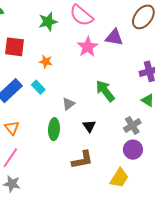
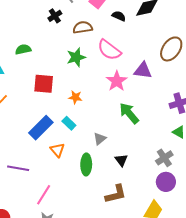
green arrow: (105, 91) -> (129, 113), moved
orange triangle: (12, 128) -> (57, 150), moved

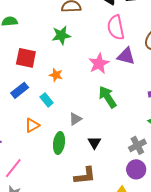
pink semicircle: (109, 50) -> (116, 27), moved, turned 35
blue rectangle: (41, 128) -> (20, 90), moved, size x0.7
orange triangle: (57, 150) -> (32, 125), turned 35

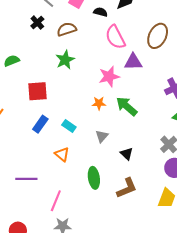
pink star: (99, 64) -> (109, 77), turned 30
orange star: (56, 75) -> (99, 103), moved
orange triangle: (32, 125) -> (62, 154), turned -35
green ellipse: (59, 143) -> (94, 178), moved

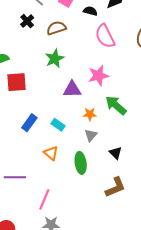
purple triangle: (133, 62) -> (72, 89), moved
red square: (37, 91) -> (17, 82), moved
orange star: (99, 103) -> (90, 114), moved
green ellipse: (94, 178) -> (81, 163), moved

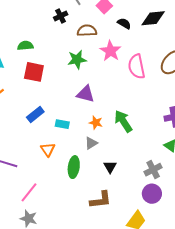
pink semicircle: (105, 36) -> (137, 66), moved
pink star: (98, 76) -> (110, 51), moved, turned 30
cyan rectangle: (58, 125) -> (62, 124), turned -40

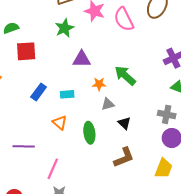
gray triangle: (91, 143) -> (108, 104), moved, turned 32
gray cross: (153, 170) -> (167, 114), turned -36

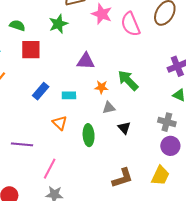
green semicircle: (11, 28) -> (17, 25), turned 35
green star: (64, 28) -> (58, 24), moved
brown L-shape: (124, 157) -> (122, 178), moved

